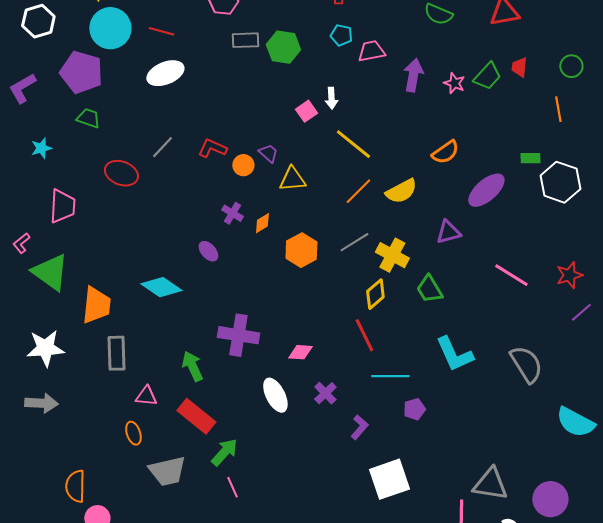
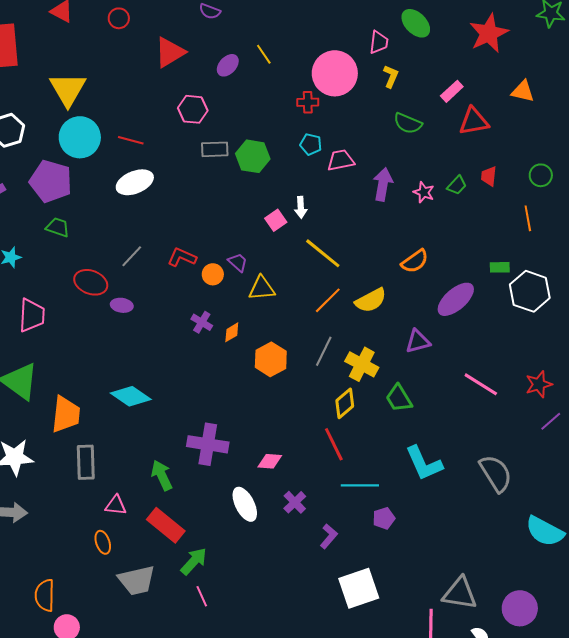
green trapezoid: (487, 76) -> (457, 185), size x0.7
gray line: (354, 242) -> (324, 351), turned -32
purple ellipse: (208, 251) -> (122, 305), moved, turned -40

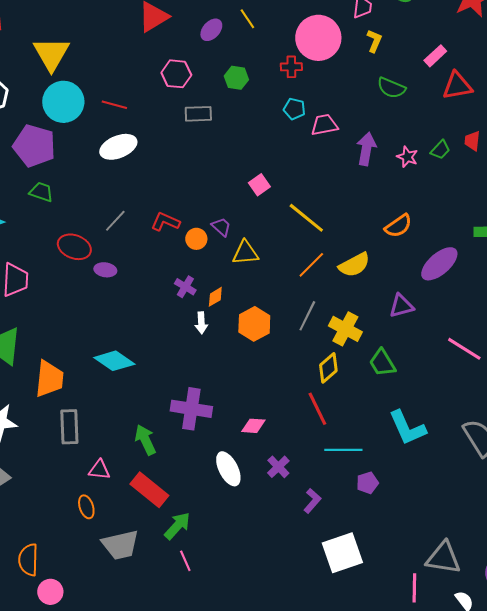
green hexagon: (253, 156) -> (236, 78), moved, size x0.7
white arrow: (301, 207) -> (201, 323), moved

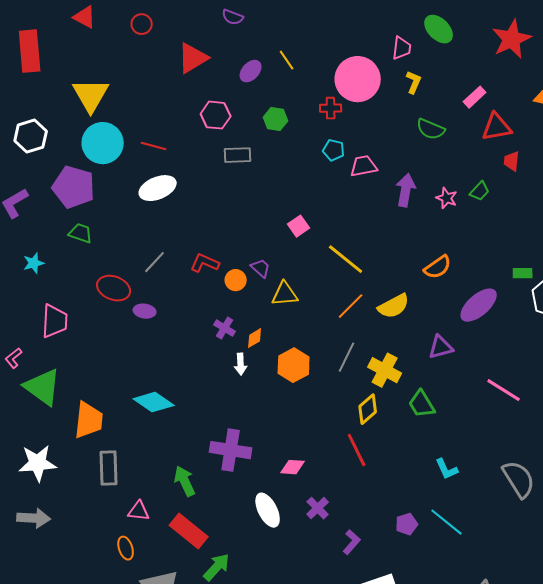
red trapezoid: (472, 141) -> (512, 161), moved
cyan L-shape: (407, 428) -> (447, 469), size x0.6
cyan line: (343, 450) -> (447, 522), moved, turned 39

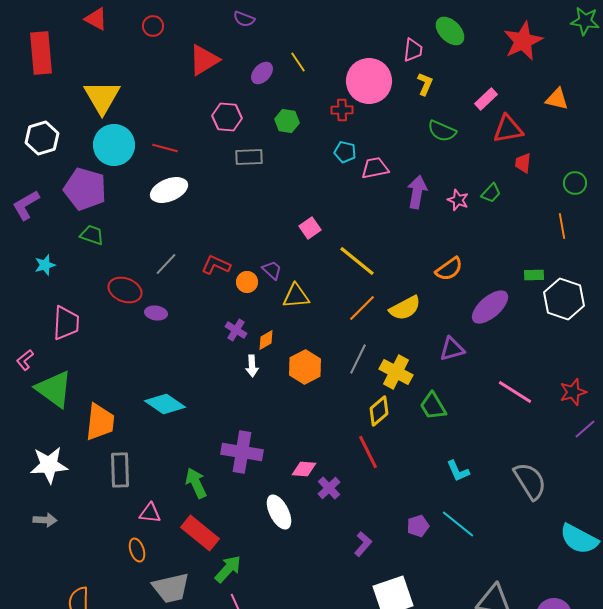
purple cross: (318, 508) -> (329, 488), moved
gray arrow: (34, 518) -> (45, 520), size x0.7

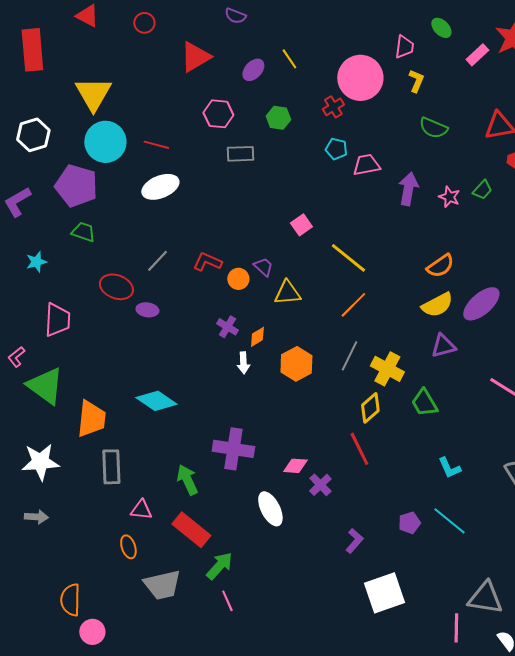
green ellipse: (450, 31) -> (441, 28), size x0.7
pink rectangle: (486, 99) -> (477, 55), moved
red cross: (342, 110) -> (333, 107), turned -30
yellow semicircle: (405, 308) -> (437, 305), moved

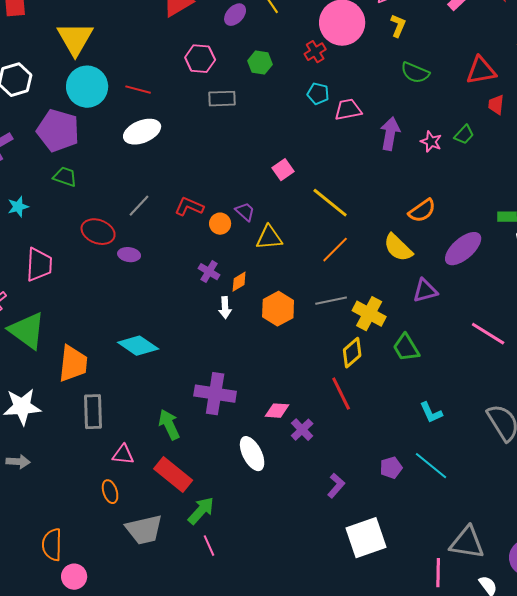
yellow semicircle: (437, 305) -> (398, 248), moved, turned 72
gray line: (349, 356) -> (331, 301), turned 52

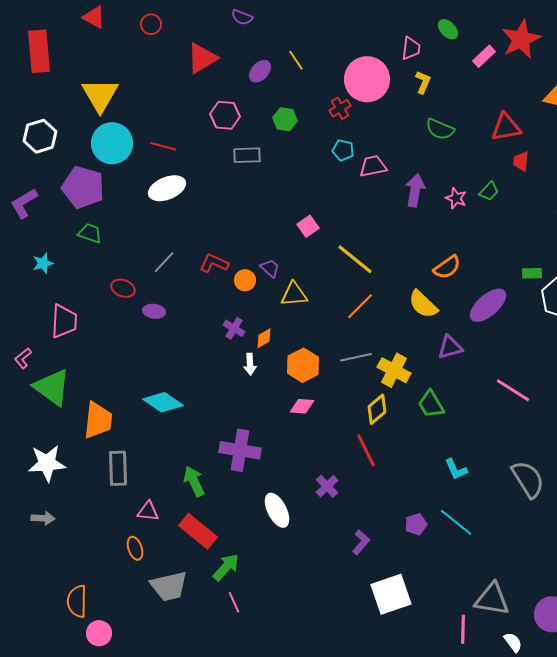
red ellipse: (98, 232) -> (123, 288), size x0.7
pink diamond: (277, 411) -> (302, 406), moved

